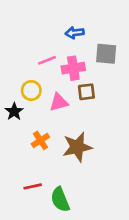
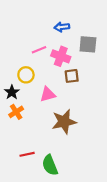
pink cross: (73, 68) -> (61, 56), turned 30
pink triangle: (59, 102) -> (48, 94), moved
orange cross: (40, 140) -> (16, 112), moved

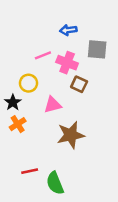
brown square: (72, 76) -> (79, 84), turned 32

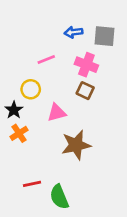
gray square: (97, 49) -> (105, 36), moved
pink cross: (67, 63) -> (86, 65), moved

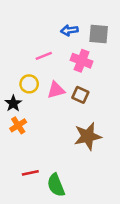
brown square: (85, 91) -> (80, 95), moved
pink triangle: (57, 113) -> (56, 90), moved
brown star: (76, 145) -> (88, 136), moved

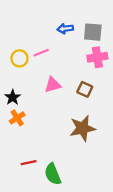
pink cross: (82, 61) -> (97, 57), moved, turned -30
yellow circle: (29, 84) -> (19, 58), moved
brown square: (80, 95) -> (85, 89), moved

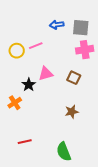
black star: (13, 97) -> (29, 85), moved
brown star: (82, 128) -> (72, 112), size x0.6
green semicircle: (53, 174) -> (64, 152), moved

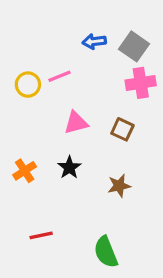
gray square: (81, 28) -> (134, 46), turned 30
black star: (29, 85) -> (69, 167), moved

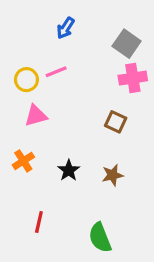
blue arrow: (94, 41) -> (66, 28), moved, turned -50
pink triangle: (76, 123) -> (36, 116), moved
black star: (69, 167) -> (69, 170), moved
red line: (41, 235) -> (39, 222), turned -65

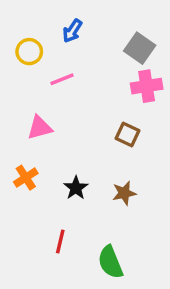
yellow circle: (26, 80) -> (29, 52), moved
red line: (39, 222) -> (60, 241), moved

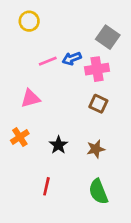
blue arrow: (72, 31) -> (72, 58), moved, turned 36
yellow circle: (29, 52) -> (29, 21), moved
pink cross: (147, 86) -> (97, 69), moved
green semicircle: (110, 262) -> (98, 192), moved

